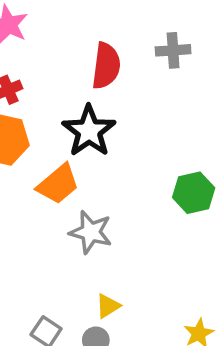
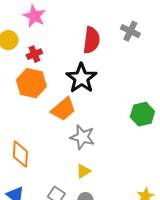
gray cross: (173, 50) -> (130, 31), turned 30
yellow triangle: (108, 306) -> (83, 171), moved

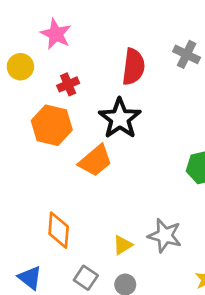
red cross: (34, 54) -> (68, 84), moved
gray star: (82, 137) -> (165, 236), moved
orange diamond: (20, 154) -> (59, 230), moved

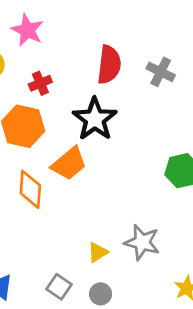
gray cross: (187, 54) -> (161, 72), moved
orange diamond: (59, 230) -> (30, 189), moved

